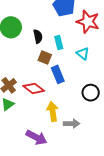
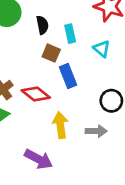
gray arrow: (72, 124) -> (96, 131), moved

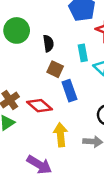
cyan rectangle: (70, 34) -> (83, 53), moved

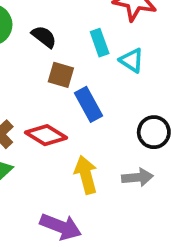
black semicircle: (48, 43) -> (44, 37), turned -35

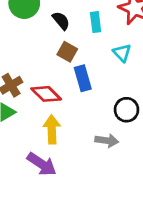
cyan rectangle: (100, 43) -> (96, 22), moved
yellow arrow: (86, 175) -> (52, 129), moved

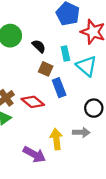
cyan rectangle: (96, 22) -> (65, 53), moved
cyan triangle: (122, 53) -> (87, 66), size x1.5
yellow arrow: (52, 129) -> (56, 139), moved

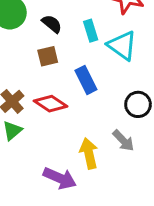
brown square: (46, 69) -> (48, 56), moved, turned -32
gray arrow: (81, 132) -> (123, 141), turned 49

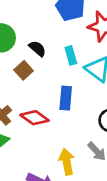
brown square: (48, 56) -> (24, 70), moved, turned -30
blue rectangle: (86, 80) -> (66, 98), turned 30

